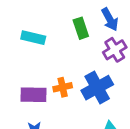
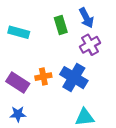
blue cross: (97, 88) -> (74, 78), turned -32
purple rectangle: (34, 95) -> (18, 83), turned 30

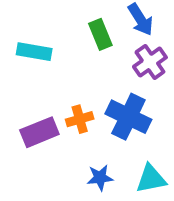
purple rectangle: (18, 83) -> (39, 132), turned -50
blue star: (18, 114) -> (100, 178), moved

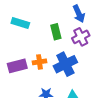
green rectangle: (100, 34) -> (56, 32), moved
blue cross: (128, 117) -> (65, 64), turned 30

